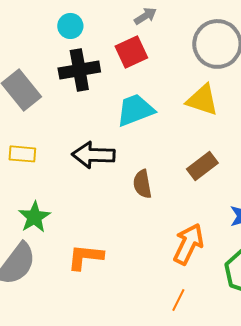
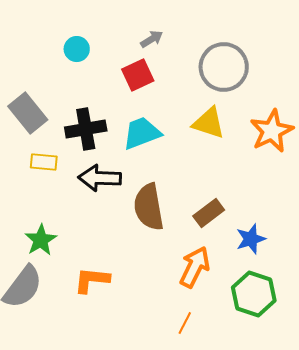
black cross: (79, 70) -> (86, 129), moved
yellow rectangle: (22, 154) -> (44, 162), moved
brown rectangle: (202, 166) -> (209, 213), moved
brown semicircle: (142, 184) -> (149, 207), size x1.6

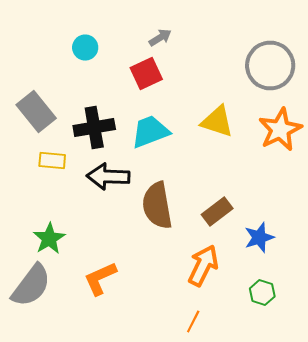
gray circle: (224, 67) -> (270, 66), moved
orange L-shape: (92, 280) -> (100, 278), turned -30
green hexagon: (254, 294) -> (262, 292), size x0.6

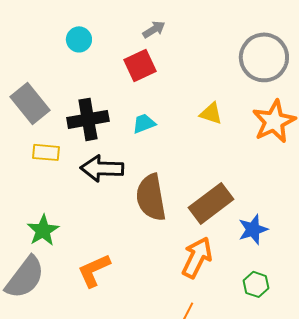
yellow triangle: (217, 122) -> (211, 113), size x0.7
cyan trapezoid: (150, 132) -> (144, 123), size x0.6
brown rectangle: (217, 212) -> (211, 203), size x1.4

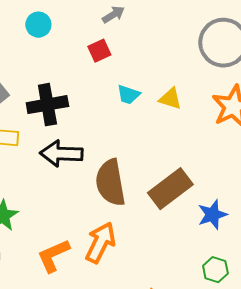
red square: (140, 65) -> (99, 51), size x0.7
cyan trapezoid: (144, 123) -> (128, 95), moved, turned -140
orange arrow: (197, 257) -> (100, 243), moved

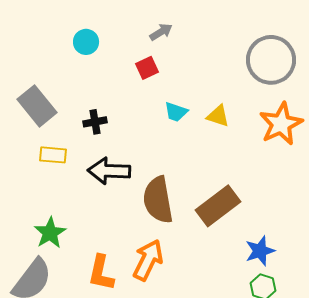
black cross: (47, 105) -> (95, 122), size x0.6
blue star: (212, 215) -> (260, 251), moved
orange L-shape: (53, 256) -> (101, 273), turned -54

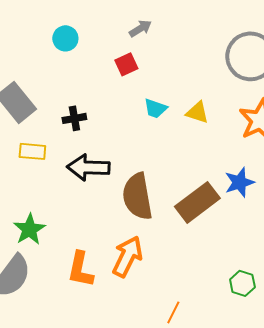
blue star: (260, 251) -> (239, 182), moved

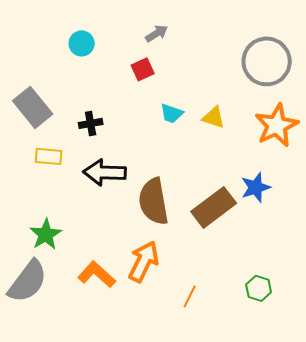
orange L-shape: (80, 269) -> (97, 274), turned 120
orange line: (173, 312) -> (190, 296), moved

